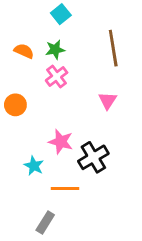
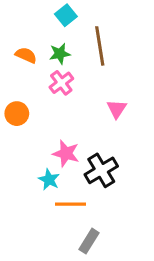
brown line: (113, 48) -> (100, 46), moved
cyan star: (34, 166) -> (49, 180), moved
gray rectangle: (45, 223) -> (89, 241), moved

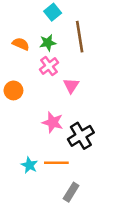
pink triangle: (117, 109) -> (71, 86), moved
cyan star: (49, 180) -> (29, 165), moved

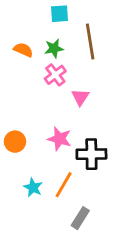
cyan square: (53, 12) -> (59, 14), turned 35
orange circle: (13, 90) -> (15, 142), moved
black cross: (81, 136) -> (91, 154), turned 30
orange line: (56, 163) -> (64, 185), turned -60

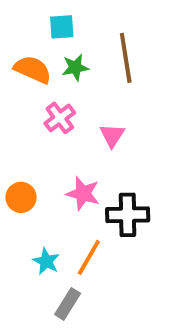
cyan square: (59, 14) -> (62, 27), moved
orange semicircle: (23, 50) -> (33, 69), size x1.4
pink cross: (55, 75) -> (60, 118), moved
gray rectangle: (80, 218) -> (68, 304), moved

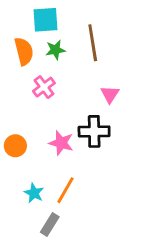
cyan square: (62, 27) -> (45, 20), size x1.4
orange semicircle: (33, 69) -> (24, 51), turned 52
pink triangle: (112, 135) -> (110, 94), moved
black cross: (128, 215) -> (94, 131), moved

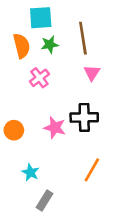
pink triangle: (110, 94) -> (92, 73), moved
orange line: (65, 190) -> (92, 170), moved

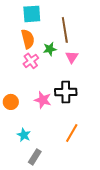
green star: (50, 45) -> (50, 49), moved
orange semicircle: (22, 46) -> (28, 39), moved

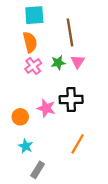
green star: (50, 49) -> (58, 63), moved
orange circle: (11, 102) -> (20, 117), moved

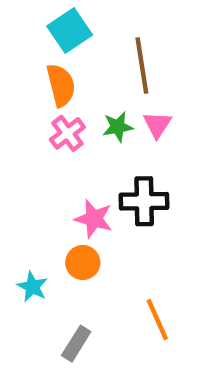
cyan square: (34, 15) -> (70, 30), turned -30
orange circle: (20, 117) -> (83, 263), moved
orange line: (78, 144) -> (157, 319), moved, turned -54
cyan star: (26, 146) -> (32, 287), moved

